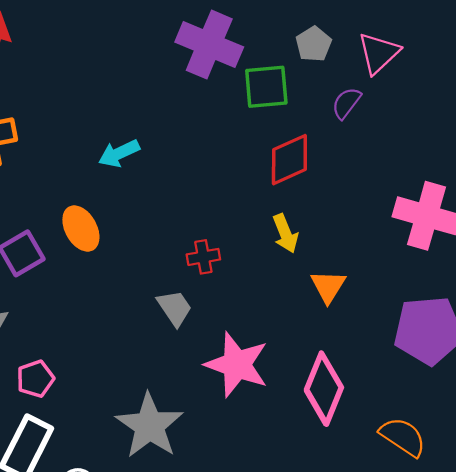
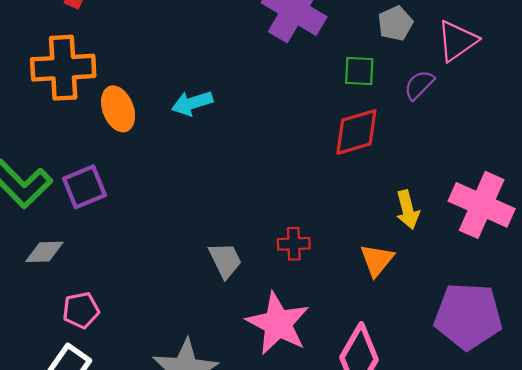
green square: (266, 87) -> (359, 71), moved, size x0.7
orange ellipse: (81, 229) -> (118, 109), moved
yellow arrow: (285, 233) -> (408, 210), moved
red cross: (203, 257) -> (294, 244), moved

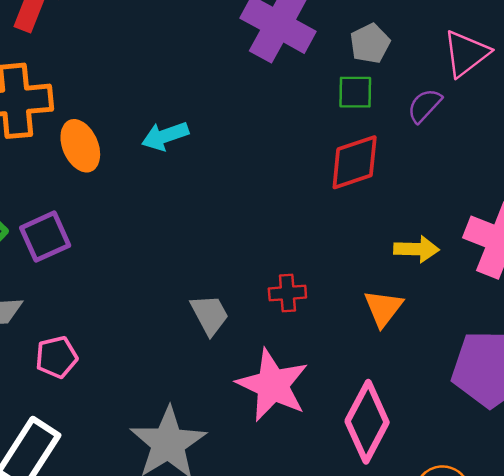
gray pentagon: (395, 23) -> (370, 43), moved
yellow arrow: (408, 210) -> (417, 249), turned -72
pink pentagon: (81, 310) -> (56, 357), moved

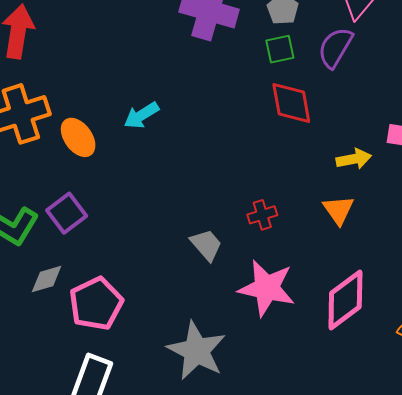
purple semicircle: (425, 106) -> (335, 48), size x1.4
red diamond: (355, 162) -> (291, 103), turned -69
pink pentagon: (56, 357) -> (96, 304), size x1.6
pink diamond: (367, 422) -> (345, 300), turned 38

